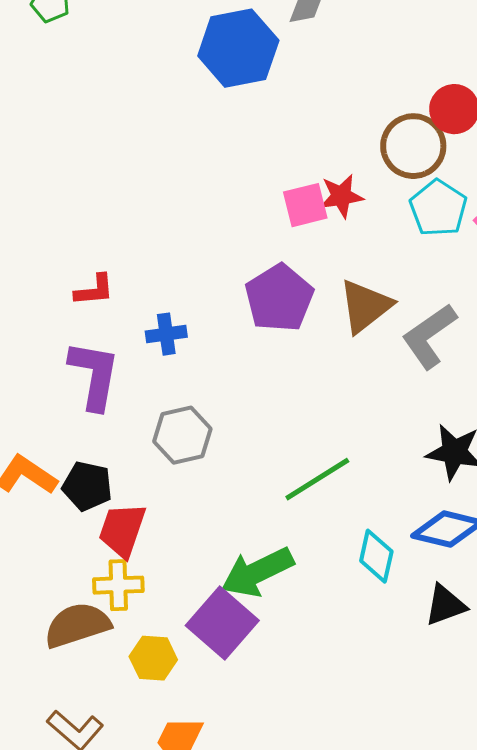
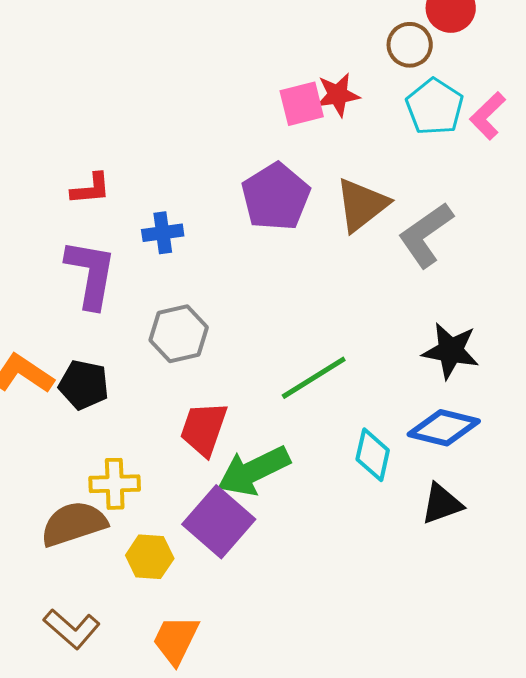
brown circle: (413, 146) -> (410, 45), size x0.7
red trapezoid: (122, 530) -> (204, 429), moved

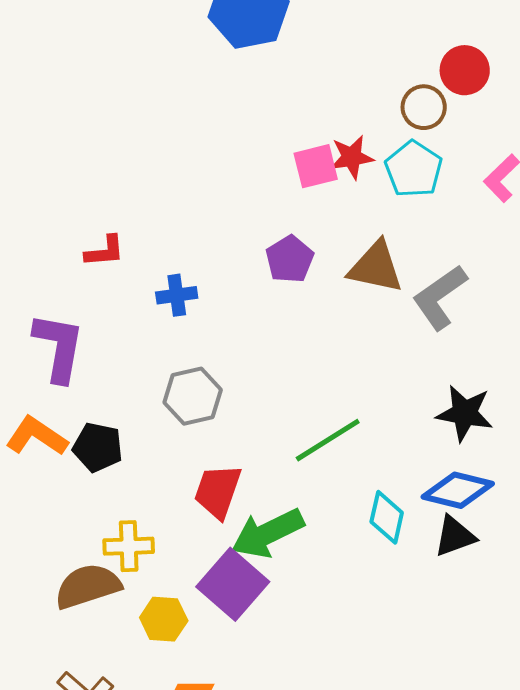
cyan pentagon: (435, 107) -> (414, 169), moved
purple pentagon: (276, 197) -> (290, 259), size x0.7
brown triangle: (362, 205) -> (376, 267), turned 50
purple L-shape: (91, 274) -> (59, 347), moved
black triangle: (442, 504) -> (455, 536), moved

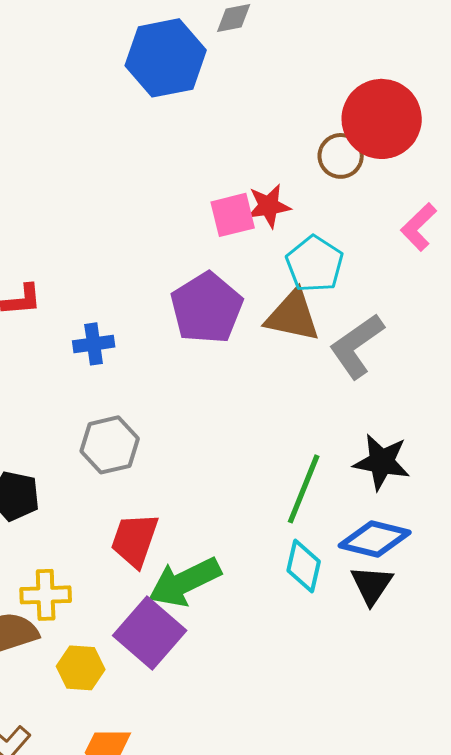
red circle: (465, 70) -> (382, 119), size x1.6
cyan pentagon: (414, 169) -> (315, 264), moved
purple pentagon: (290, 259) -> (207, 308), size x1.5
green line: (328, 440) -> (304, 489), moved, turned -36
black triangle: (455, 536) -> (372, 585), turned -36

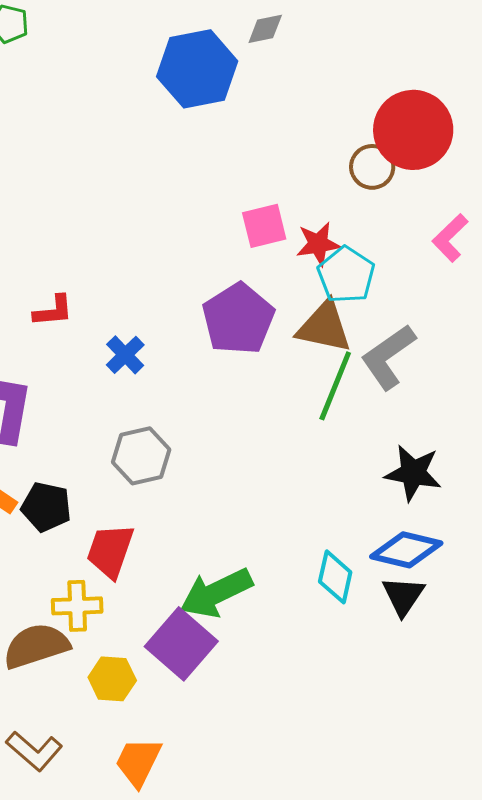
red star: (269, 206) -> (318, 244), moved
blue cross: (94, 344) -> (125, 355), turned -36
green line: (304, 489) -> (335, 386), moved
red trapezoid: (135, 540) -> (110, 551), moved

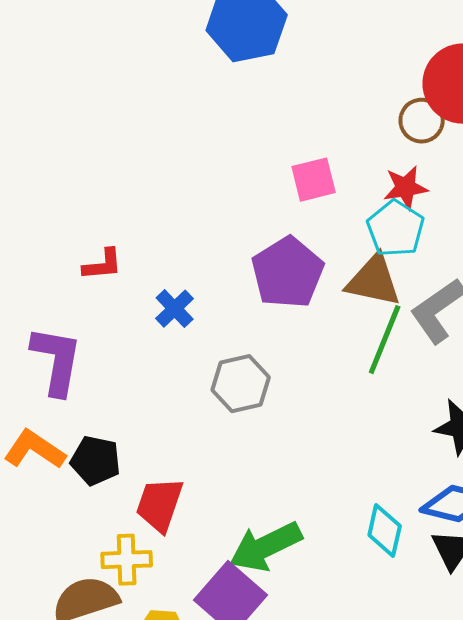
red star: (318, 244) -> (406, 188), moved
gray hexagon: (141, 456) -> (241, 384), moved

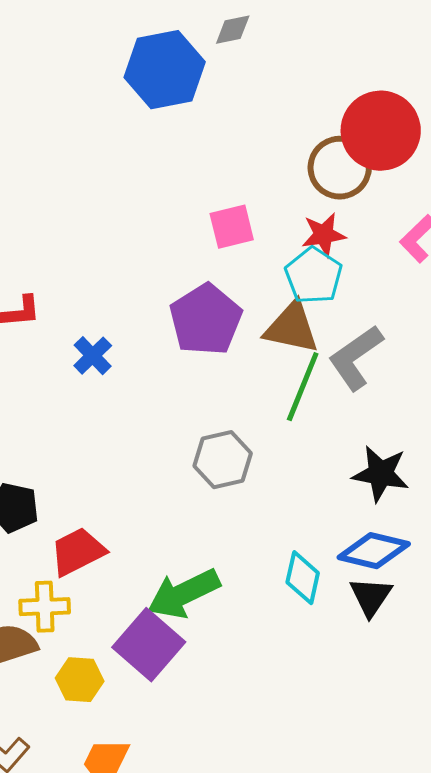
brown circle: (422, 121) -> (340, 168), size x1.4
gray hexagon: (241, 384) -> (223, 460), moved
red trapezoid: (160, 505) -> (78, 552), turned 44

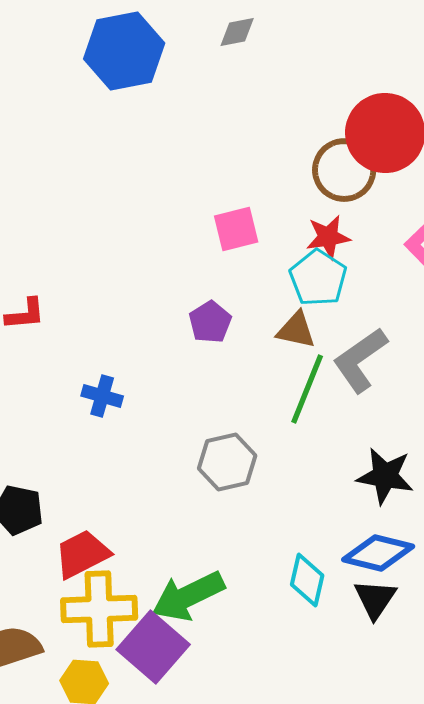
blue hexagon: (165, 70) -> (124, 51), moved
purple pentagon: (206, 320) -> (210, 322), size x0.6
brown triangle: (292, 328) -> (296, 330), size x0.7
blue cross: (93, 356) -> (102, 396), moved, turned -30
yellow cross: (45, 607) -> (99, 609), moved, size x1.5

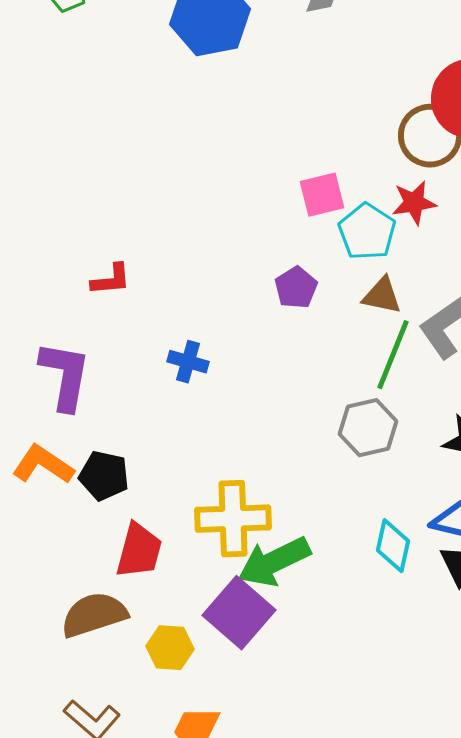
cyan pentagon: (318, 278) -> (367, 232), moved
gray hexagon: (227, 462) -> (368, 428), moved
red trapezoid: (82, 554) -> (139, 551), moved, turned 132
yellow cross: (99, 609) -> (233, 519), moved

